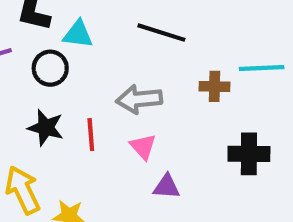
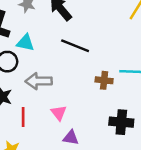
gray arrow: (139, 99) -> (39, 81), moved
red line: (91, 135) -> (23, 117), moved

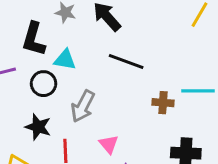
gray arrow: (39, 81) -> (83, 106), turned -60

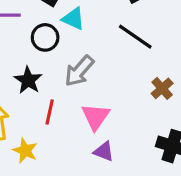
brown cross: (163, 103) -> (162, 88), turned 30
pink triangle: (109, 144) -> (96, 117), size x1.4

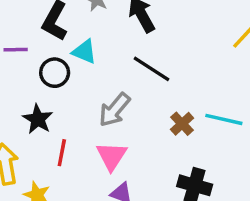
gray arrow: (79, 71) -> (115, 110), moved

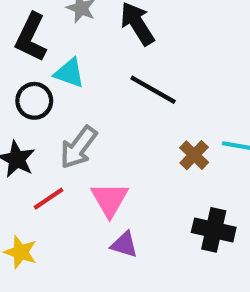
gray arrow: (115, 110) -> (78, 147), moved
red line: (62, 153) -> (49, 199), turned 48

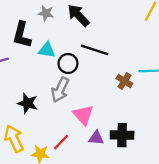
black circle: (34, 101) -> (68, 63), moved
red line: (49, 199) -> (61, 142), moved
black cross: (214, 230) -> (122, 135), moved

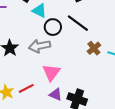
brown cross: (124, 81) -> (94, 48), moved
gray arrow: (60, 90) -> (40, 46), turned 35

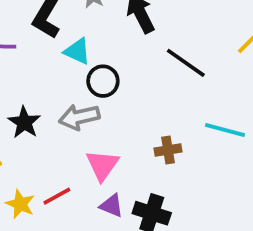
black line: (78, 23) -> (186, 63), moved
brown cross: (94, 48) -> (168, 150), moved, turned 32

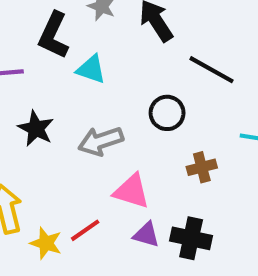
black circle: (103, 81) -> (167, 113), moved
black star: (24, 122) -> (36, 129), moved
pink triangle: (102, 165) -> (132, 191), turned -42

